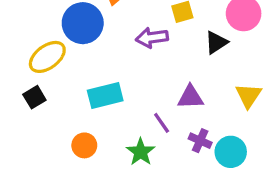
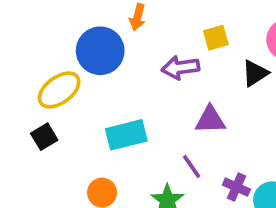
purple triangle: (190, 97) -> (210, 120), moved

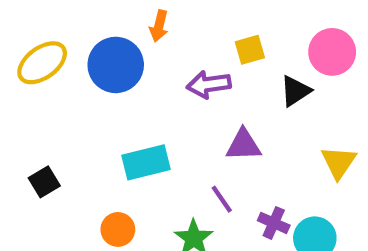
yellow ellipse: (59, 90) -> (42, 63), moved
black square: (44, 137) -> (44, 182), moved

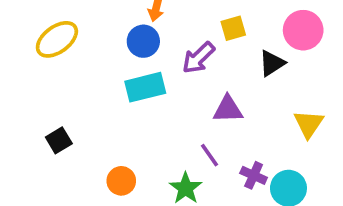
blue circle: (116, 65) -> (143, 41), moved, size x0.7
purple arrow: (209, 84) -> (198, 58), turned -36
cyan rectangle: (146, 162) -> (145, 87), moved

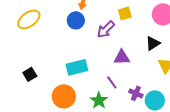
black triangle: (272, 63) -> (153, 43), moved
cyan rectangle: (145, 87) -> (77, 67), moved
orange circle: (121, 181) -> (64, 96), size x1.5

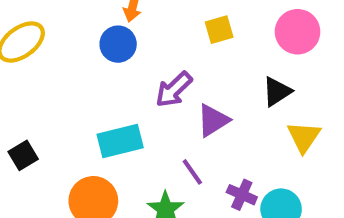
purple arrow: (106, 29) -> (174, 89), moved
purple triangle: (122, 57) -> (213, 120), turned -30

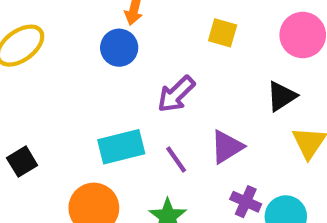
yellow square: (219, 30) -> (223, 33), turned 32
purple triangle: (213, 120) -> (227, 147), moved
purple line: (192, 172) -> (176, 159), moved

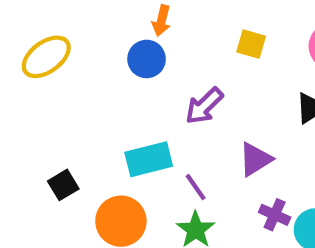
purple line: (176, 159) -> (196, 187), moved
black square: (22, 162) -> (63, 185), moved

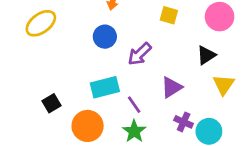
blue circle: (147, 59) -> (105, 37), moved

